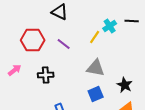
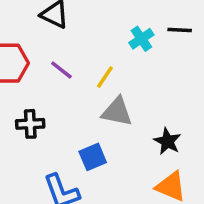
yellow line: (95, 37) -> (105, 77), moved
blue square: (96, 94) -> (93, 157), moved

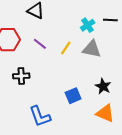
gray triangle: (117, 112) -> (92, 49), moved
blue square: (93, 157) -> (73, 96), moved

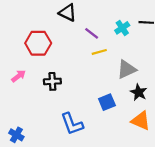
purple line: (40, 44) -> (92, 33), moved
yellow line: (66, 48) -> (99, 52), turned 40
gray triangle: (92, 49) -> (127, 69), moved, turned -36

